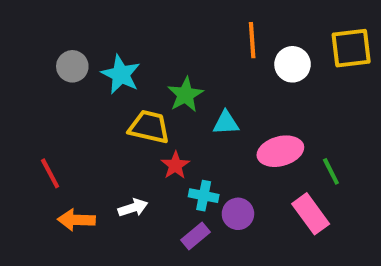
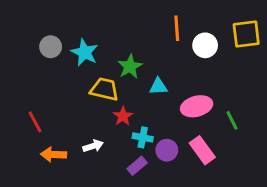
pink rectangle: (311, 214) -> (202, 150), moved

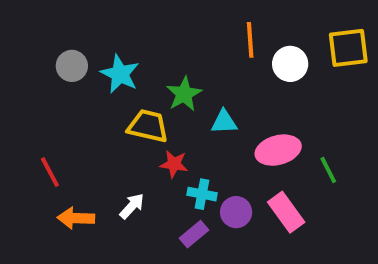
red star: (123, 116) -> (174, 164), turned -30
white arrow: (93, 146) -> (132, 206), turned -30

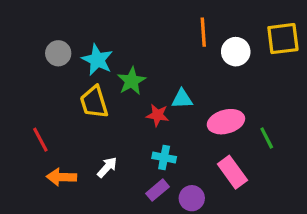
green star: (184, 94) -> (132, 81), moved
yellow trapezoid: (148, 126) -> (94, 102), moved, turned -120
red star: (174, 164) -> (158, 115), moved
purple circle: (236, 212) -> (192, 198), moved

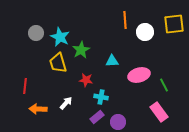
red star: (158, 115) -> (86, 80), moved
red line: (40, 140) -> (25, 86), turned 35
pink rectangle: (232, 172) -> (159, 112), moved

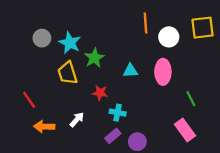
pink ellipse: (139, 75) -> (163, 72), moved, turned -75
red line: (25, 86) -> (29, 100), turned -42

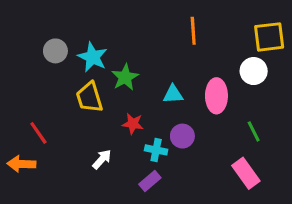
white circle: (169, 37) -> (254, 71), moved
orange arrow: (44, 127) -> (21, 164), moved
purple circle: (137, 142) -> (182, 136), moved

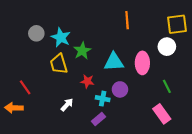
cyan triangle: (173, 94) -> (114, 62), size x1.5

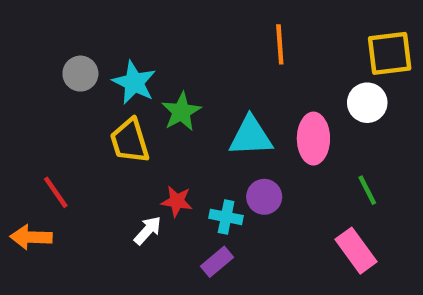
red star: (87, 81) -> (177, 201), moved

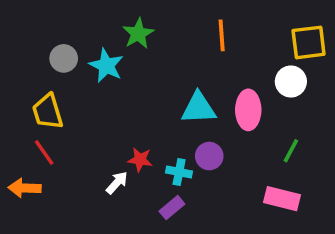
green star: (181, 112) -> (138, 34), moved
yellow trapezoid: (130, 141) -> (48, 112), moved
green line: (367, 190) -> (291, 151), turned 55
pink rectangle: (356, 251) -> (282, 199), turned -40

